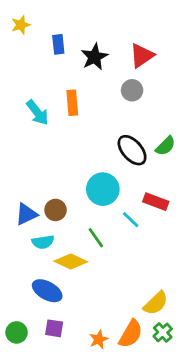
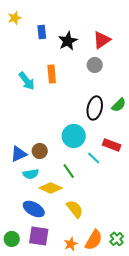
black ellipse: (132, 150) -> (95, 108), turned 55
yellow semicircle: (156, 303) -> (75, 209), moved, turned -84
purple square: (54, 328) -> (39, 236), size x1.5

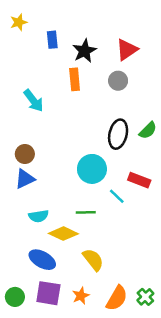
orange rectangle: (52, 74) -> (75, 79), moved
brown circle: (40, 151) -> (25, 154), moved
blue triangle: (19, 154) -> (25, 179), moved
green line: (69, 171) -> (86, 212), turned -56
orange star: (71, 244) -> (81, 296), moved

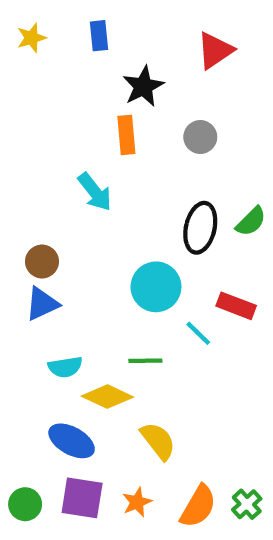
blue rectangle: (52, 40) -> (99, 36), moved
red triangle: (127, 50) -> (215, 50), moved
cyan arrow: (34, 101) -> (95, 192), moved

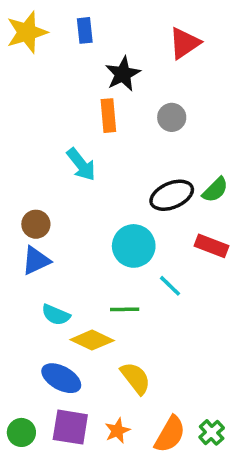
yellow star: (31, 38) -> (27, 32), size x1.6
black ellipse: (200, 228) -> (172, 195), turned 54
red rectangle: (236, 306) -> (212, 246), moved
cyan semicircle: (65, 367) -> (56, 315), turned 32

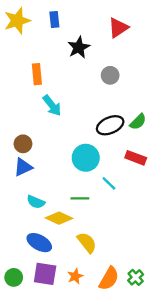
orange rectangle: (108, 116) -> (37, 74), moved

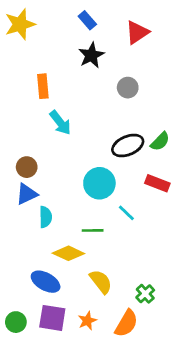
blue rectangle: (54, 20) -> (87, 20), moved, turned -35
cyan semicircle: (36, 202) -> (46, 217), moved, turned -114
green cross: (136, 277) -> (145, 294), moved

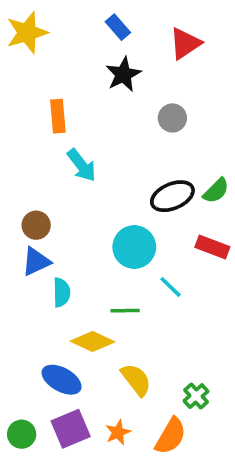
purple square: (52, 318) -> (71, 429), turned -32

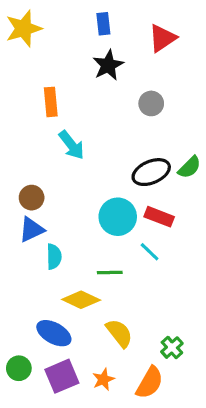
blue rectangle: (118, 27) -> (103, 24), turned 35
red rectangle: (212, 247) -> (159, 217), moved
green circle: (22, 434) -> (19, 368), moved

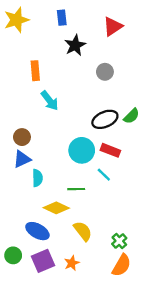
blue rectangle: (103, 24) -> (62, 18), moved
orange semicircle: (150, 383) -> (122, 265), moved

